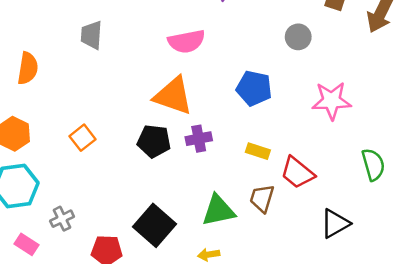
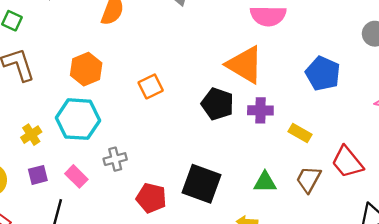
yellow rectangle: (258, 151) -> (300, 133), moved
green triangle: (218, 210) -> (265, 182), size x0.7
black square: (155, 225) -> (201, 184), turned -33

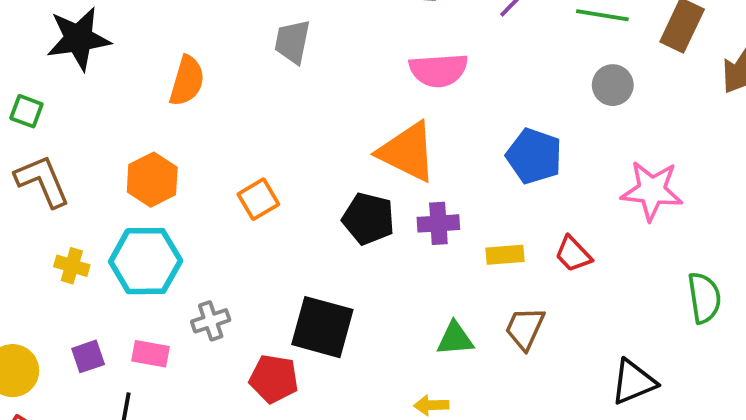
yellow rectangle: (300, 133) -> (505, 255), turned -30
yellow cross: (31, 135) -> (72, 266), moved, turned -36
red trapezoid: (347, 162) -> (573, 254), moved, size x0.7
pink rectangle: (76, 176) -> (150, 354), turned -30
black square: (201, 184) -> (322, 327), moved

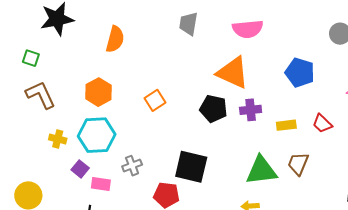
gray trapezoid: (292, 42) -> (188, 24), moved
green triangle: (455, 339) -> (261, 170), size x1.6
purple square: (88, 356) -> (80, 169), moved, turned -30

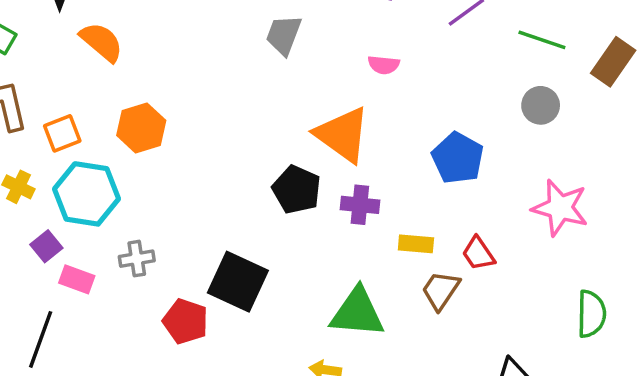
pink semicircle: (248, 29) -> (384, 65), size x0.6
orange semicircle: (115, 39) -> (101, 42), moved, turned -76
orange hexagon: (99, 92) -> (141, 128), moved
orange square: (155, 100) -> (62, 133), moved
brown trapezoid: (298, 164) -> (441, 290), moved

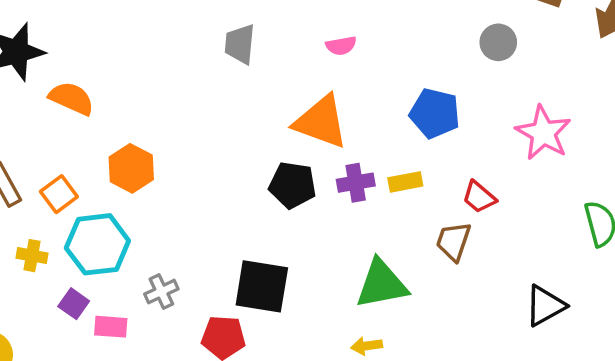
pink star: (560, 208) -> (543, 133), turned 30
yellow rectangle: (416, 244) -> (405, 182), moved

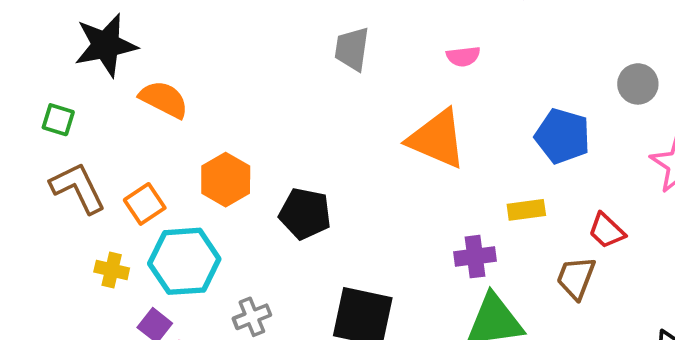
gray circle: (498, 42) -> (638, 84), moved
purple cross: (356, 183) -> (475, 257), moved
black pentagon: (293, 185) -> (305, 214), moved

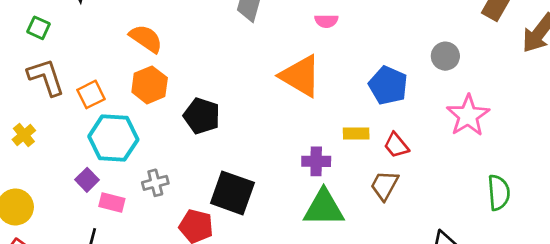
orange semicircle: (164, 99) -> (146, 39), moved
red trapezoid: (607, 231) -> (396, 145), moved
yellow cross: (112, 270) -> (24, 135), moved, turned 30

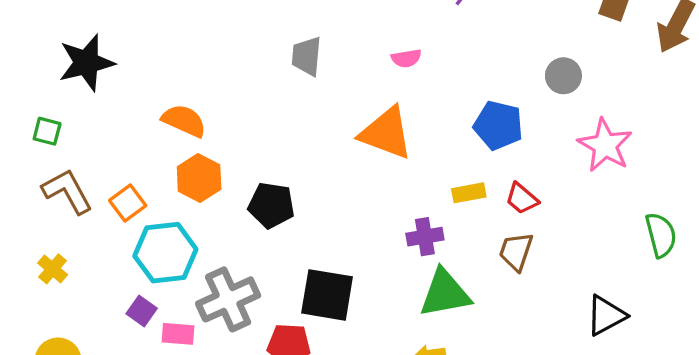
gray cross: (155, 183) -> (228, 299), size x1.8

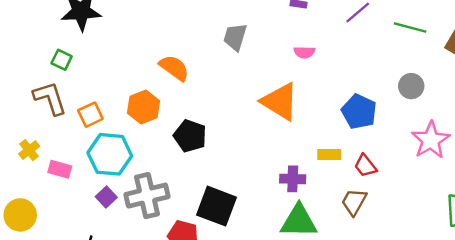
orange semicircle: (184, 121) -> (174, 68), moved
green square: (47, 131) -> (62, 60), moved
purple square: (142, 311) -> (106, 197), moved
pink rectangle: (178, 334) -> (60, 169), moved

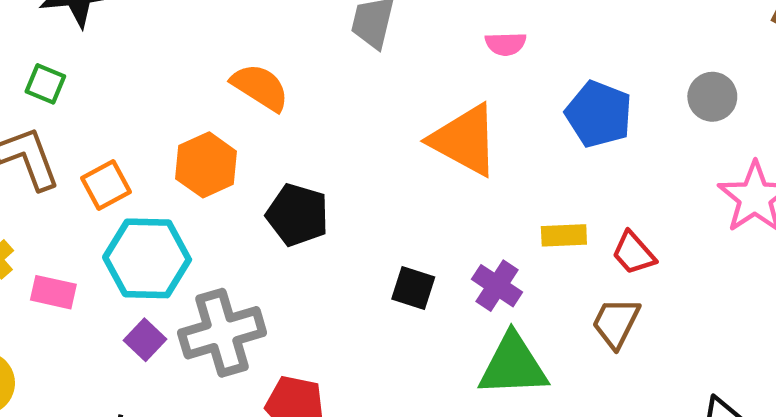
blue pentagon: (359, 112) -> (599, 114), moved
purple cross: (293, 179) -> (497, 286), turned 35
black square: (217, 206) -> (413, 288), moved, size x0.6

